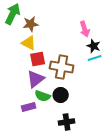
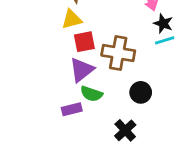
yellow triangle: (29, 43) -> (72, 19), turned -42
black circle: (61, 95) -> (141, 92), moved
black cross: (67, 122) -> (125, 130), turned -35

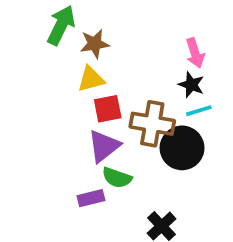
black star: (163, 23) -> (191, 85), moved
cyan line: (165, 40) -> (199, 111), moved
black circle: (141, 92) -> (182, 148), moved, size x1.5

